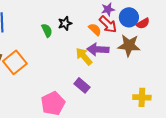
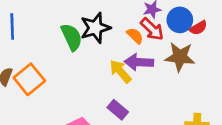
black star: (65, 23) -> (95, 28), size x1.6
green semicircle: (47, 30) -> (72, 37), size x1.5

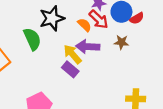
green semicircle: (72, 37) -> (32, 39), moved
brown star: (180, 57) -> (121, 42), size x0.6
purple rectangle: (118, 110) -> (70, 69), moved

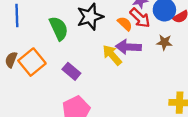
green semicircle: (32, 39) -> (59, 28), moved
purple rectangle: (70, 69) -> (71, 71), moved

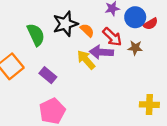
red arrow: (140, 18) -> (112, 37), moved
orange semicircle: (125, 24) -> (87, 30), moved

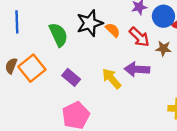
purple arrow: (101, 52) -> (137, 69), moved
yellow arrow: (86, 60) -> (112, 79), moved

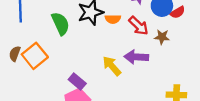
orange semicircle: (113, 30) -> (113, 19), turned 136
purple rectangle: (71, 77) -> (77, 81), moved

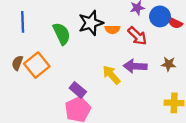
red semicircle: (178, 12) -> (175, 23), turned 56
brown star: (162, 37) -> (169, 64), moved

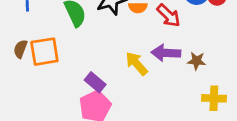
brown star: (169, 64) -> (197, 61), moved
orange square: (37, 65) -> (44, 52), turned 30

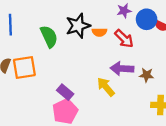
yellow arrow: (137, 64) -> (106, 87), moved

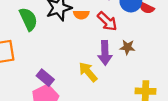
purple arrow: (122, 69) -> (105, 53), turned -95
brown star: (147, 75) -> (127, 47), moved

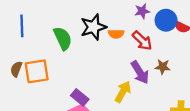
purple arrow: (105, 53) -> (140, 72), turned -30
yellow arrow: (88, 72) -> (123, 92), turned 70

